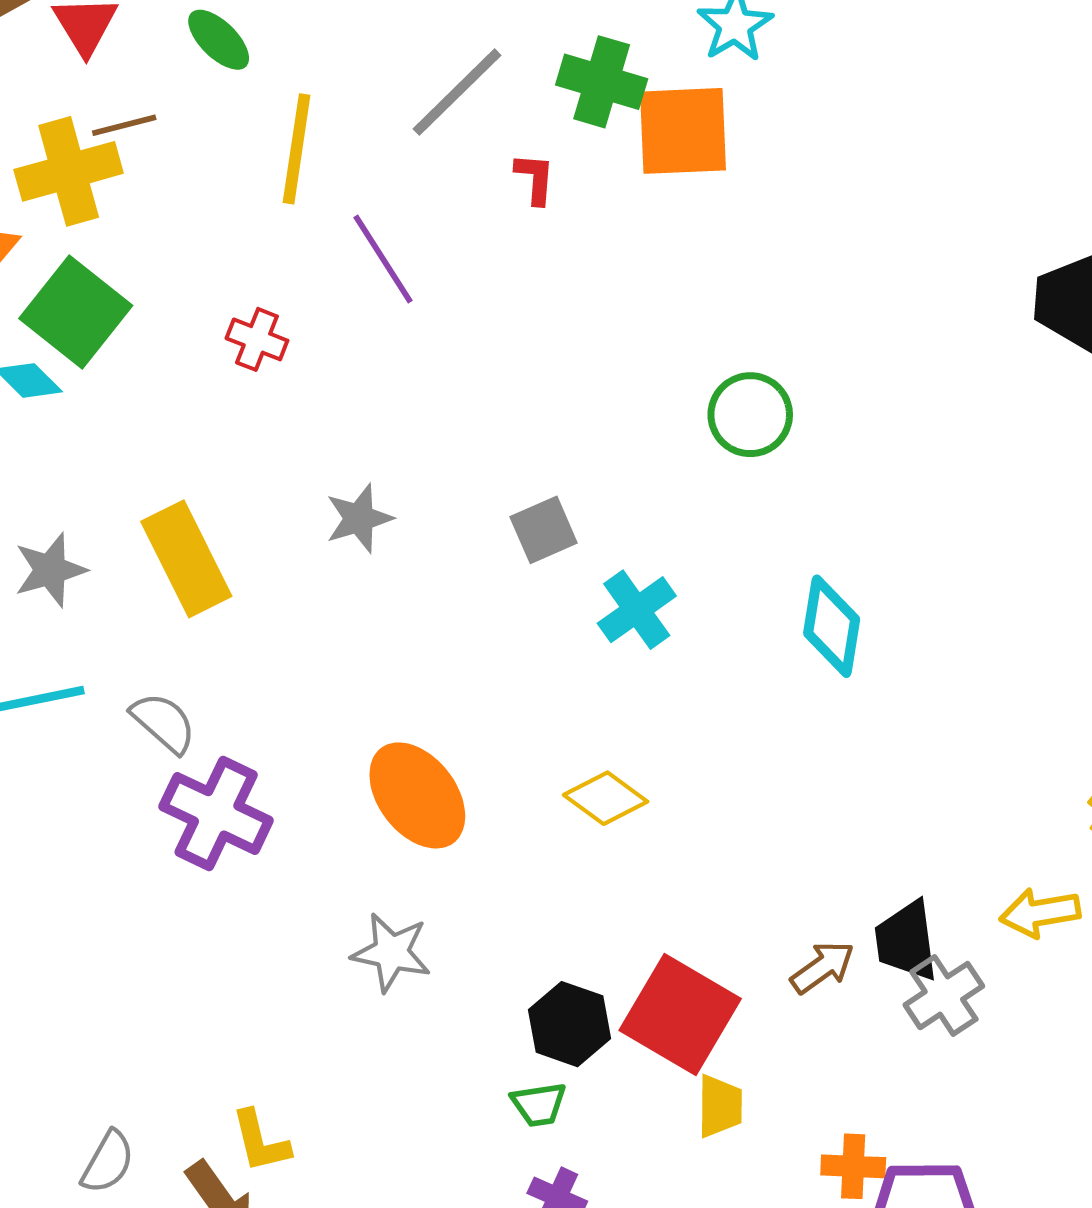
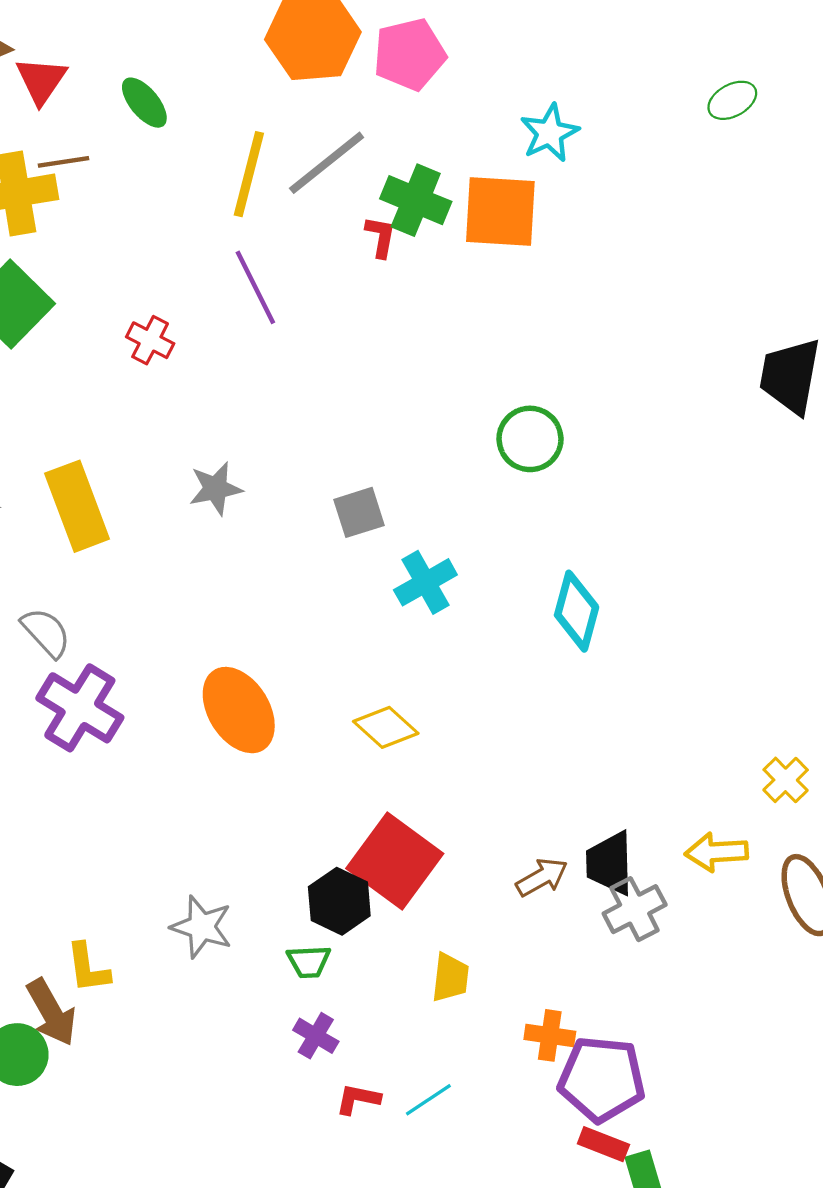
green cross: (602, 82) -> (416, 200), moved
yellow line: (297, 149) -> (249, 174), moved
gray star: (391, 952) -> (202, 927), moved
red square: (680, 1014) -> (395, 861), moved

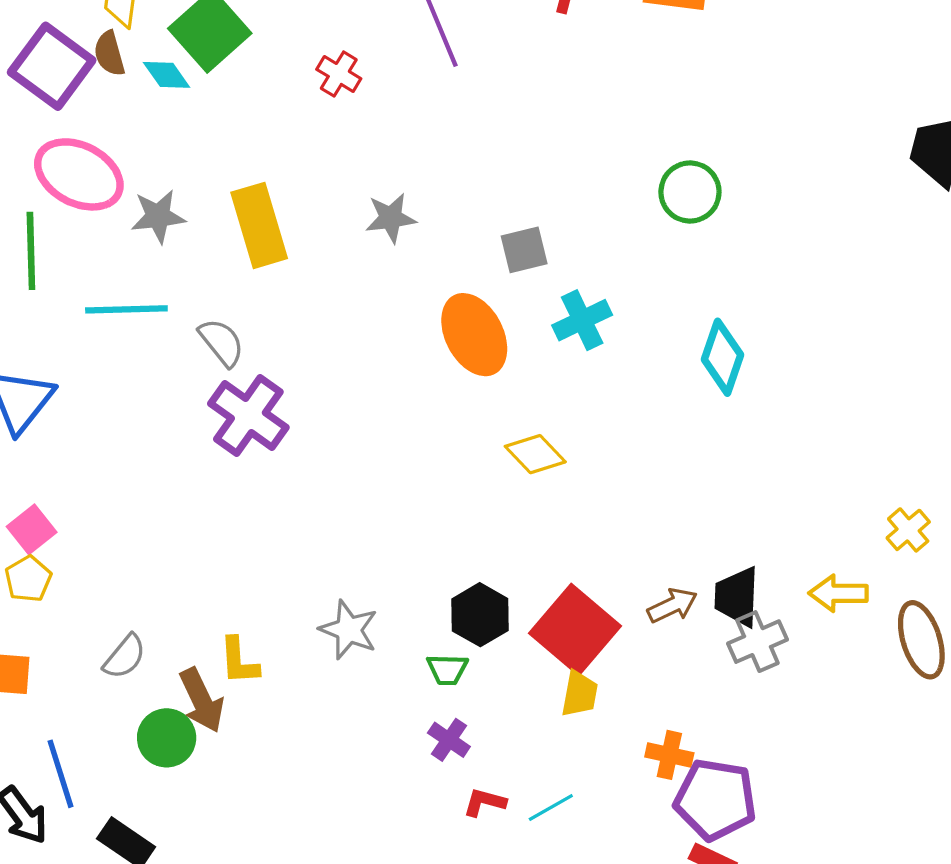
orange ellipse: (239, 710) -> (474, 335), moved
red square: (395, 861) -> (575, 630), moved

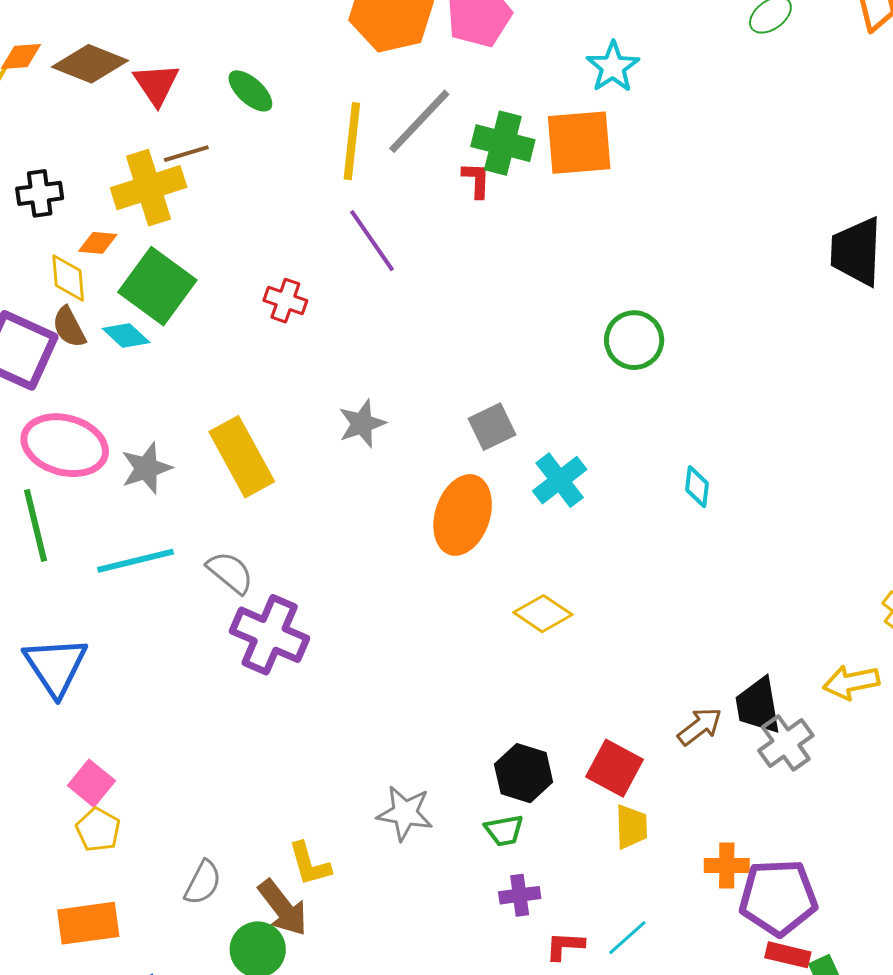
orange ellipse: (474, 335) -> (463, 515), turned 58
cyan diamond: (722, 357) -> (697, 487), size x0.6
red square: (575, 630) -> (614, 768), size x0.7
purple cross: (449, 740) -> (520, 895), turned -30

